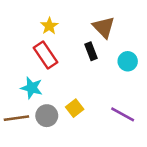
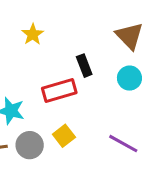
brown triangle: (104, 27) -> (129, 36), moved
red rectangle: (46, 55) -> (59, 91), moved, turned -72

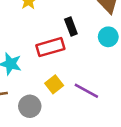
purple line: (123, 144) -> (86, 91), moved
gray circle: (30, 145) -> (30, 106), moved

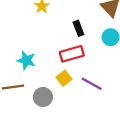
red rectangle: (50, 47) -> (72, 54), moved

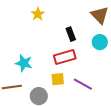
yellow square: (64, 78) -> (58, 79), turned 32

